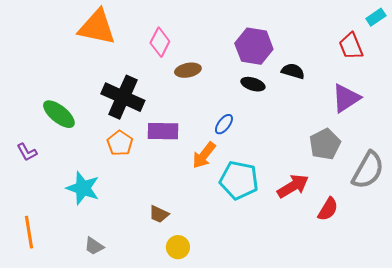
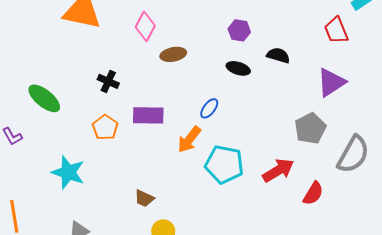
purple hexagon: (254, 46) -> (239, 30), size x0.6
black cross: (123, 97) -> (108, 81), size x0.5

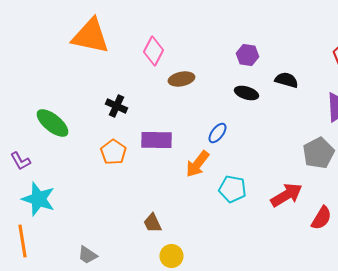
cyan pentagon: (224, 164) -> (232, 189), size x0.7
cyan star: (68, 172) -> (38, 199), moved
brown trapezoid: (144, 198) -> (152, 223), turned 40

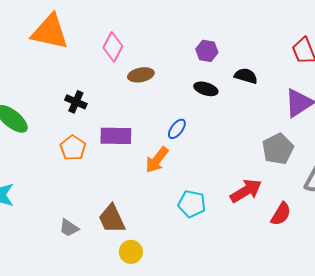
cyan pentagon: (232, 189) -> (192, 204), moved
brown trapezoid: (152, 223) -> (112, 219), size x1.5
gray trapezoid: (87, 255) -> (69, 228), moved

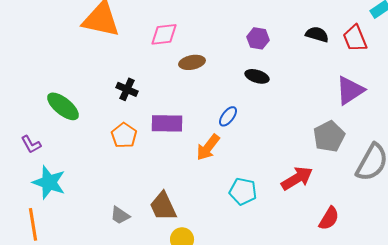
pink diamond: (113, 47) -> (164, 34), turned 56
black semicircle: (246, 76) -> (317, 34), moved
red semicircle: (281, 214) -> (329, 218), moved

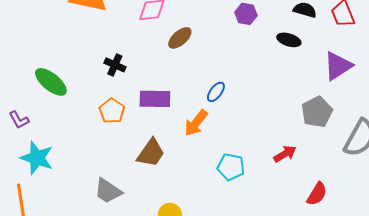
brown ellipse: (192, 62) -> (180, 38), turned -30
black ellipse: (257, 76) -> (289, 40), moved
red arrow: (297, 178) -> (285, 154), size x0.7
brown trapezoid: (163, 206) -> (151, 153), moved, turned -120
gray trapezoid: (120, 215) -> (108, 191), size x1.4

